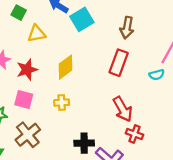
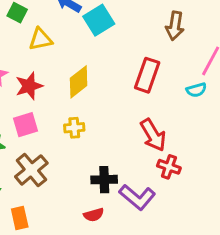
brown arrow: (127, 28) -> (175, 26), moved
pink square: (24, 100) -> (25, 125), turned -30

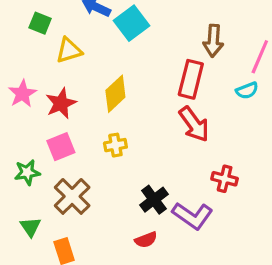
brown arrow: (175, 26) -> (213, 41), moved
red arrow: (153, 135) -> (194, 124), moved
black cross: (104, 180) -> (154, 200), turned -30

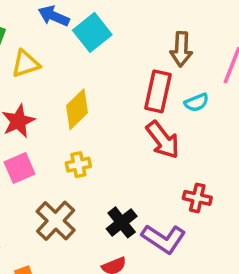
cyan semicircle: (247, 91) -> (197, 103), moved
brown cross: (72, 196) -> (56, 221), moved

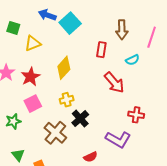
red rectangle: (158, 91) -> (101, 50), moved, size x0.7
black cross: (122, 222) -> (80, 119), moved

